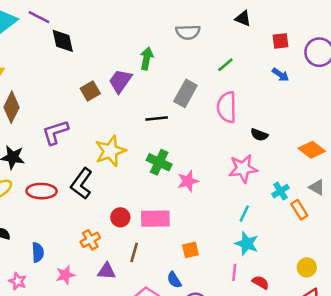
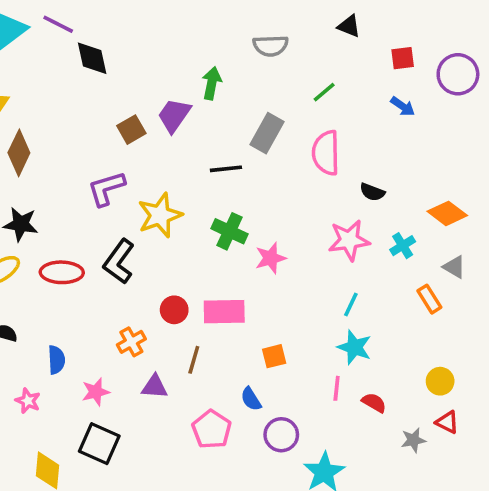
purple L-shape: (55, 132) -> (106, 188), moved
cyan cross: (281, 191) -> (403, 246), moved

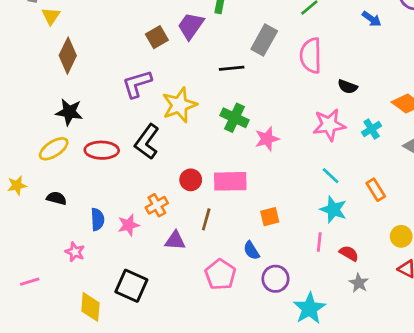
orange rectangle: (429, 299) -> (376, 190), moved
cyan line: (351, 304) -> (331, 176), turned -72
pink star: (96, 392) -> (129, 225), moved
gray star: (413, 440) -> (359, 283), moved, turned -30

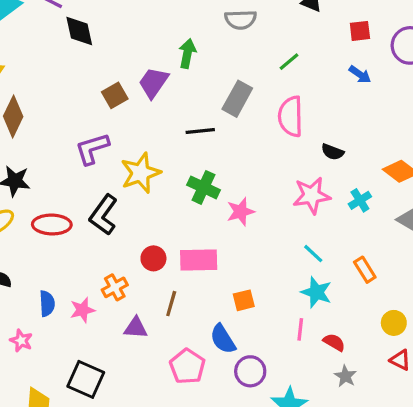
blue semicircle: (251, 250) -> (223, 339), size x1.4

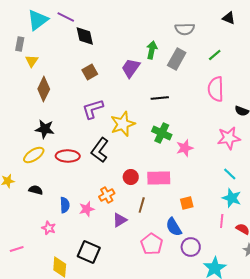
brown square: (115, 95) -> (90, 72), moved
gray rectangle: (237, 99) -> (177, 59), moved
purple triangle: (136, 328) -> (120, 220), turned -35

